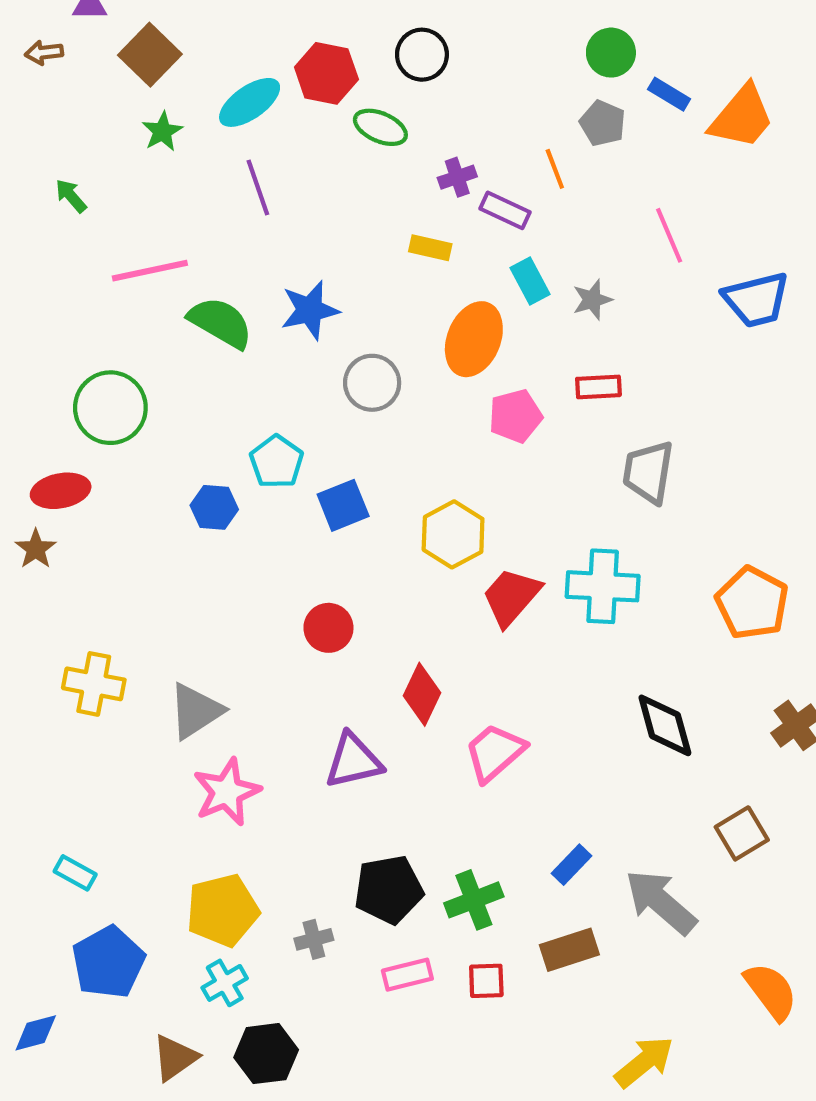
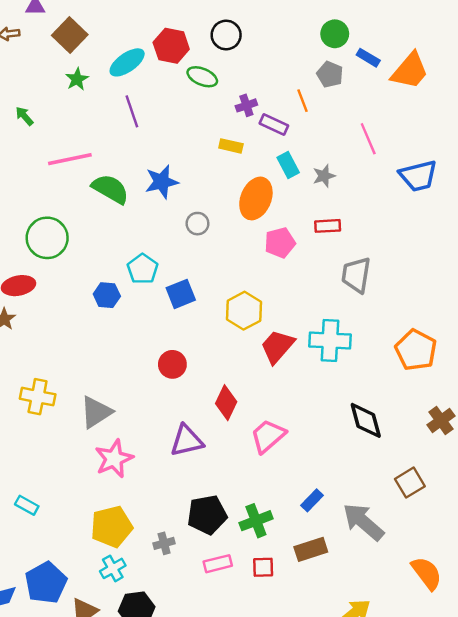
gray circle: (372, 383) -> (197, 224), size x0.7
blue pentagon: (108, 962) -> (46, 583), moved

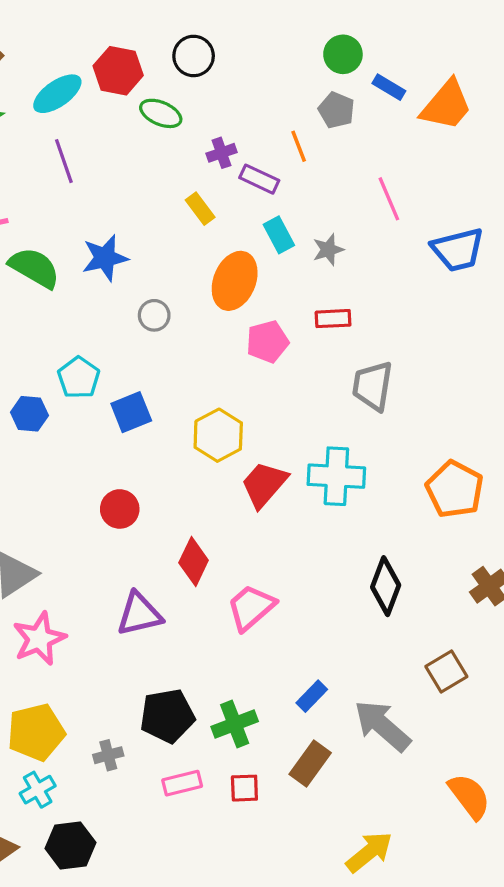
yellow rectangle: (231, 146) -> (200, 209), turned 40
black diamond: (366, 420) -> (386, 586), turned 36
brown rectangle: (311, 549) -> (310, 763), turned -36

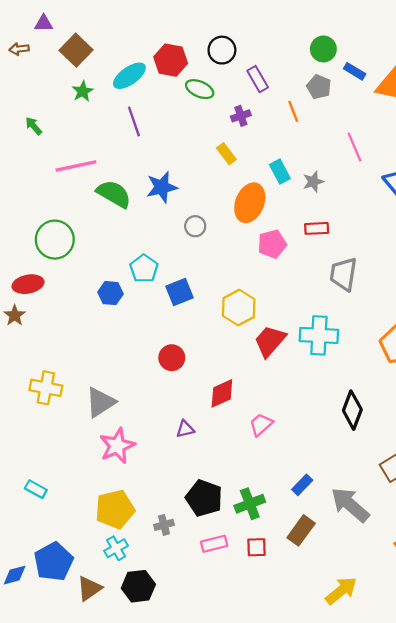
purple rectangle: (259, 179) -> (258, 79), moved, turned 35
red diamond: (194, 562) -> (222, 393), turned 40
pink trapezoid: (251, 607) -> (261, 425), size x0.7
purple triangle: (139, 614) -> (185, 429), size x0.6
black pentagon: (167, 716) -> (204, 498), turned 30

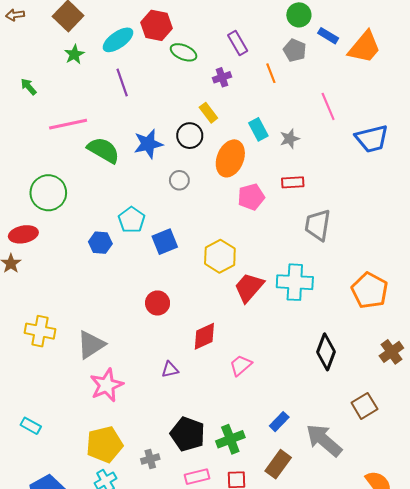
black circle: (222, 50) -> (190, 136), moved

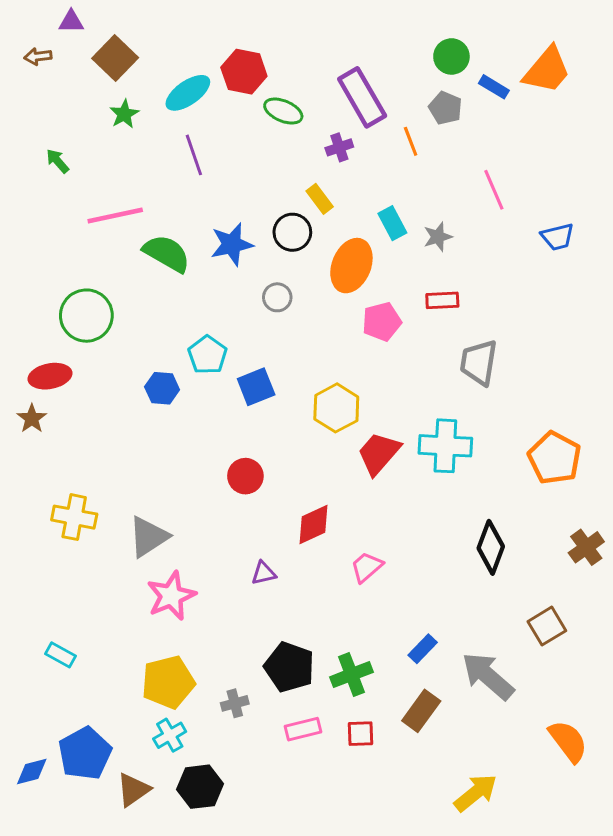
purple rectangle: (238, 43) -> (362, 97), size x1.6
orange trapezoid: (364, 47) -> (547, 70), moved
blue trapezoid: (372, 139) -> (557, 237), size x0.7

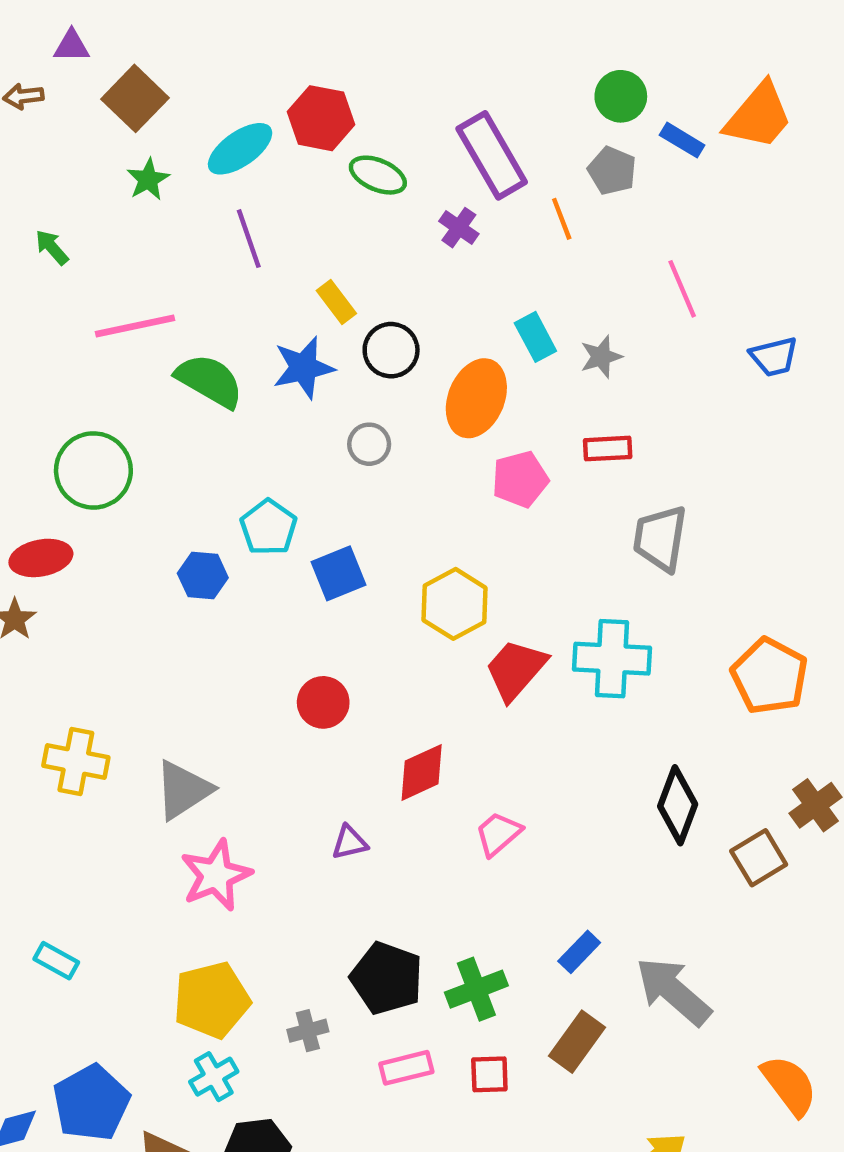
purple cross: (339, 147) -> (459, 228), turned -36
yellow rectangle: (320, 199) -> (336, 302), moved
brown square: (547, 626) -> (759, 858), moved

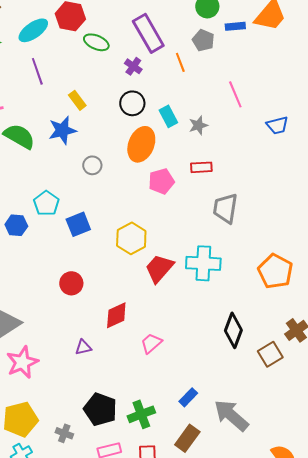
blue rectangle: (682, 140) -> (235, 26), turned -36
black circle: (391, 350) -> (132, 103), moved
gray cross: (308, 1031) -> (64, 433), turned 36

